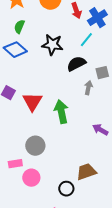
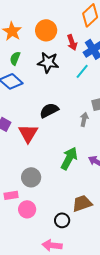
black star: (52, 45) -> (48, 62), moved
black semicircle: (76, 64) -> (49, 110), moved
green arrow: (61, 112) -> (69, 158), moved, turned 40

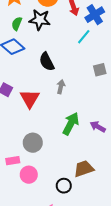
black star: (48, 62) -> (40, 20), moved
black semicircle: (49, 110) -> (47, 62), moved, turned -90
gray arrow: (84, 119) -> (61, 87), moved

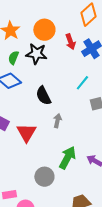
cyan line: (84, 37) -> (82, 83), moved
gray circle: (33, 143) -> (44, 177), moved

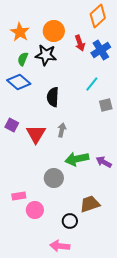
black semicircle: (43, 96) -> (53, 97), turned 30
gray arrow: (57, 121) -> (62, 130), moved
green arrow: (67, 158) -> (77, 159), turned -130

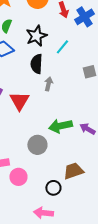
black star: (46, 55) -> (36, 36), moved, turned -30
cyan line: (92, 84) -> (62, 47), moved
gray arrow: (62, 130) -> (48, 84), moved

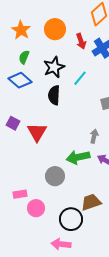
gray arrow: (48, 84) -> (94, 136), moved
black circle: (53, 188) -> (71, 219), size x1.5

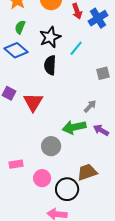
gray arrow: (94, 136) -> (90, 106), turned 32
pink circle: (36, 208) -> (42, 178), moved

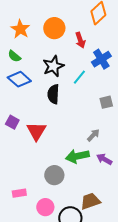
blue cross: (98, 18) -> (101, 59), moved
green semicircle: (20, 27) -> (14, 56), moved, turned -72

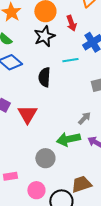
black star: (53, 66) -> (44, 36), moved
cyan line: (79, 77) -> (70, 60), turned 42

